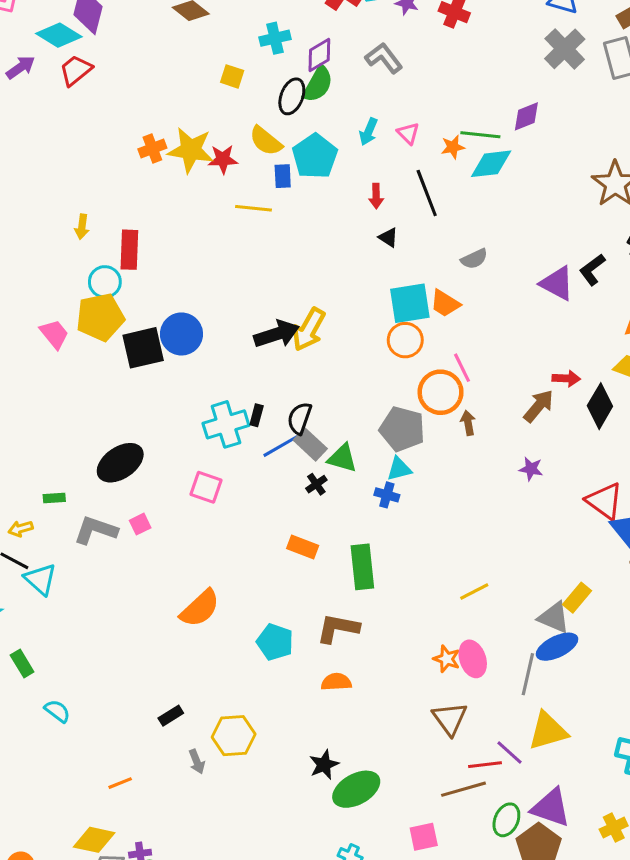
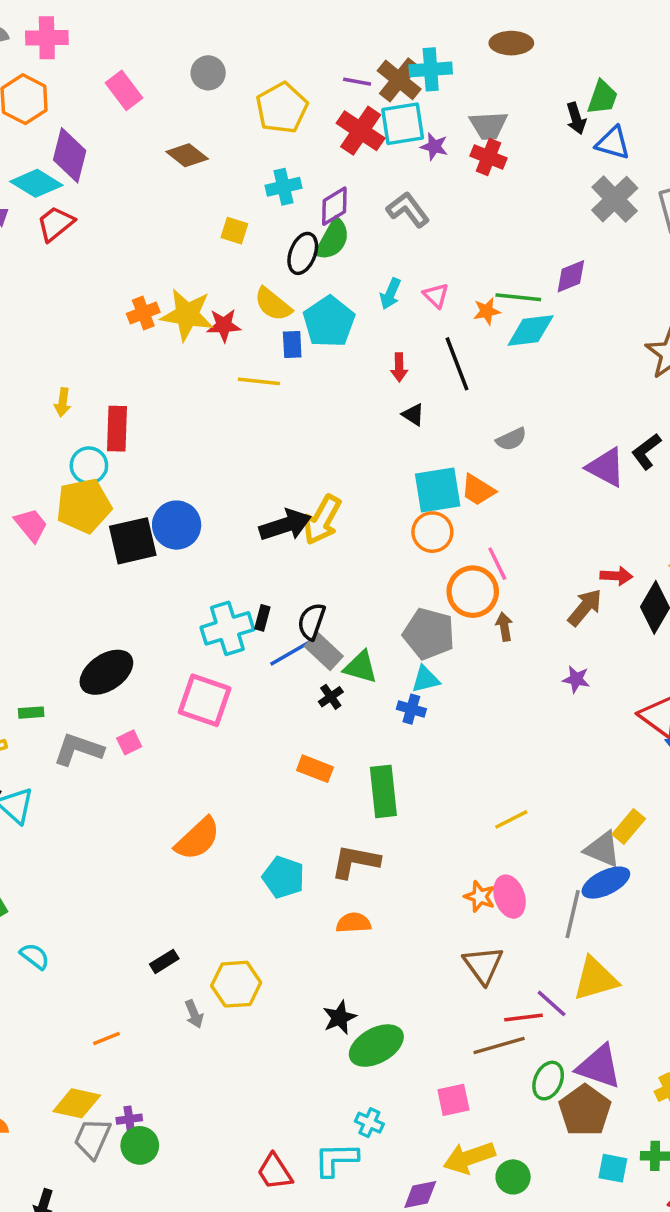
pink square: (206, 487) -> (205, 700), size x1.4

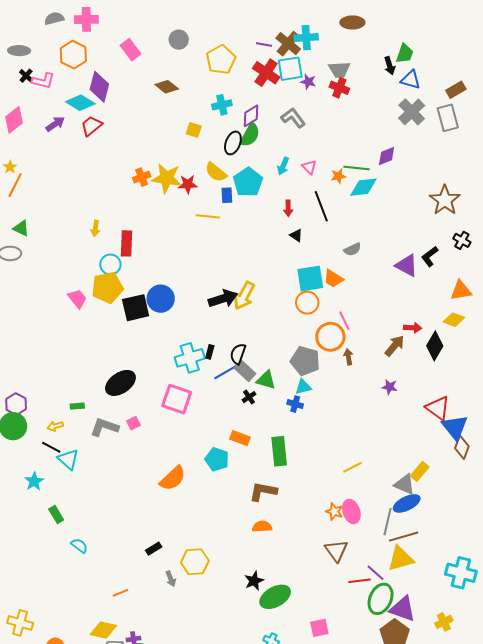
cyan pentagon: (283, 877) -> (217, 459), moved
brown line: (499, 1046) -> (404, 537), moved
green ellipse: (548, 1081) -> (381, 599), moved, size x1.4

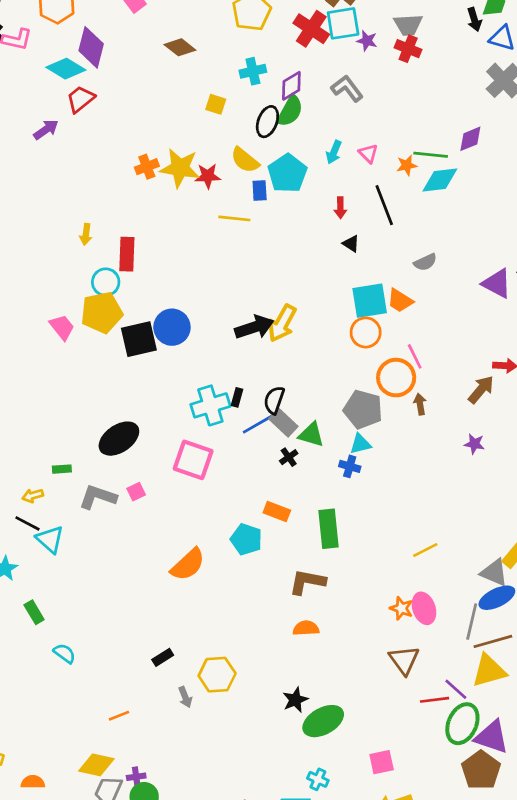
purple arrow: (55, 124) -> (46, 130), moved

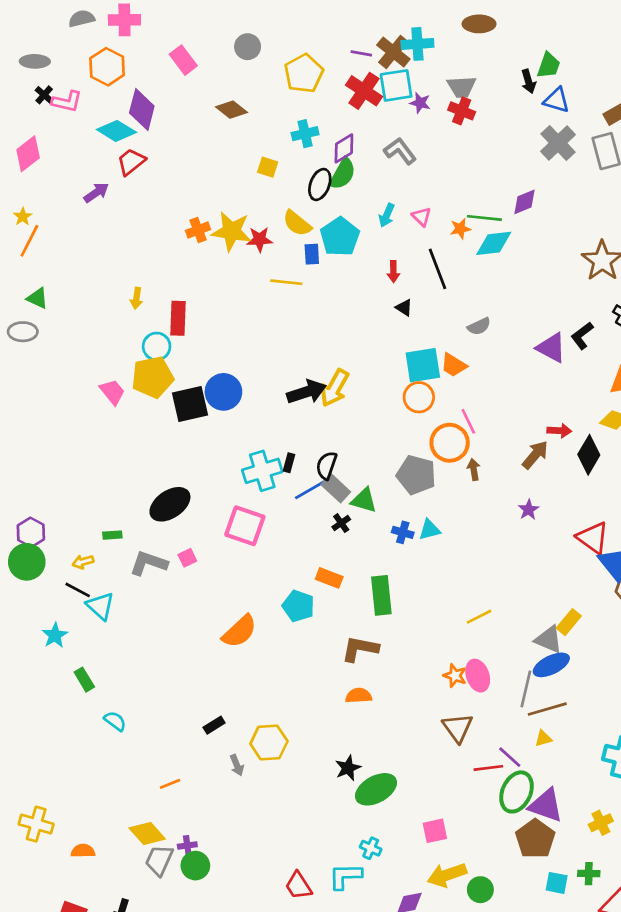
cyan triangle: (360, 444) -> (430, 530), moved
purple star: (474, 444) -> (529, 510), turned 30
yellow triangle: (489, 671) -> (543, 738), size x0.5
yellow diamond: (96, 765) -> (147, 833), turned 36

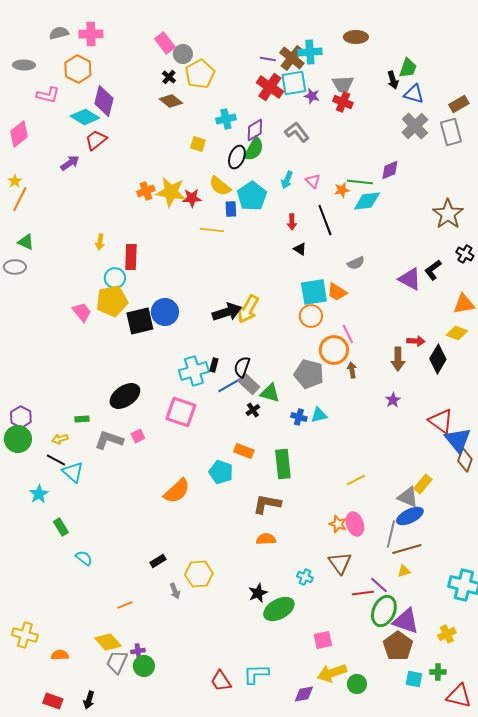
pink rectangle: (183, 60) -> (165, 43), moved
yellow pentagon: (304, 73) -> (200, 74), moved
black cross: (44, 95) -> (169, 77), moved
brown arrow: (535, 455) -> (398, 359), turned 140
cyan cross: (371, 848) -> (305, 577), moved

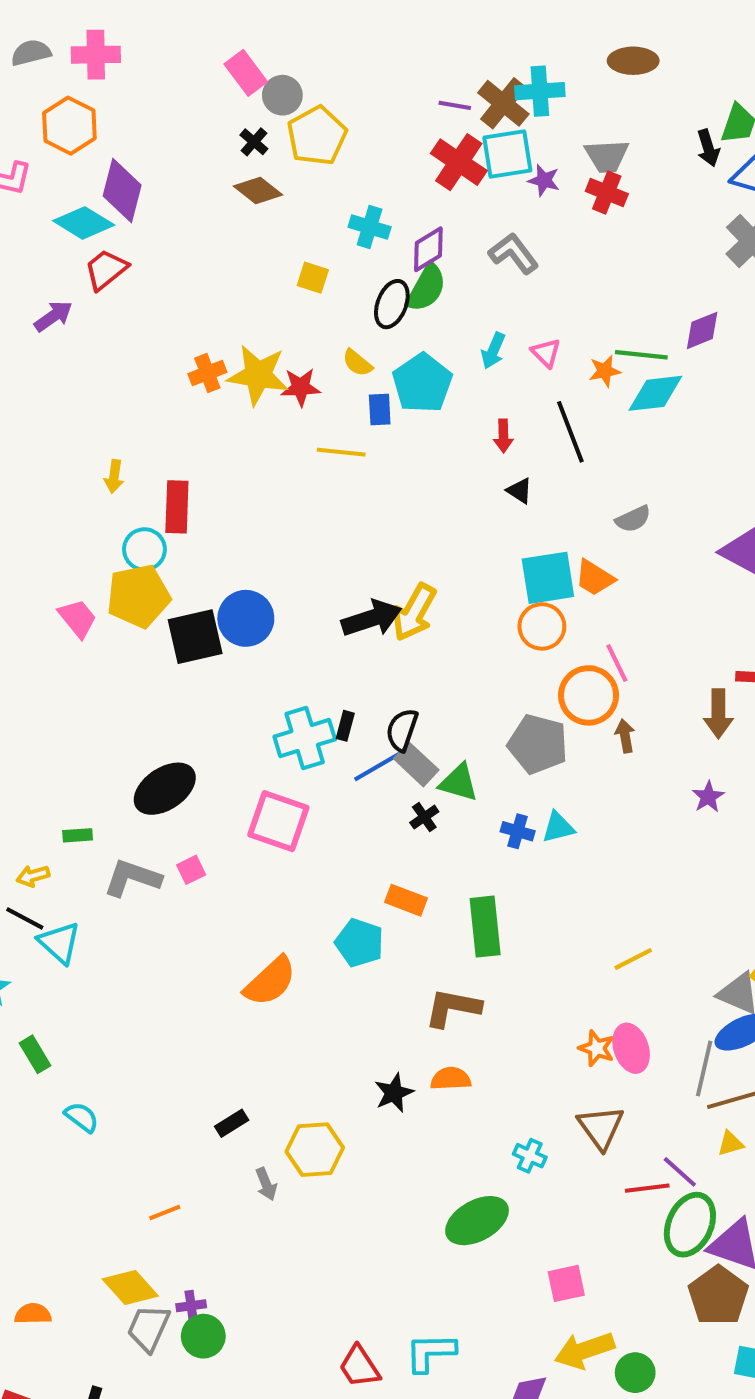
cyan cross: (226, 119) -> (370, 227), turned 30
yellow semicircle: (220, 186) -> (357, 363), size x0.7
black star: (258, 593) -> (394, 1093), moved

